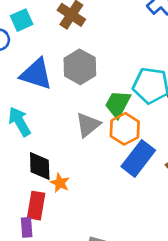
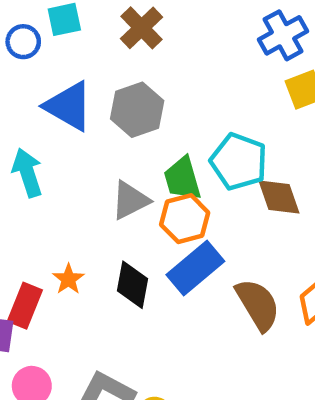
green trapezoid: (118, 104) -> (182, 179), turned -56
black diamond: (40, 166) -> (132, 285), moved

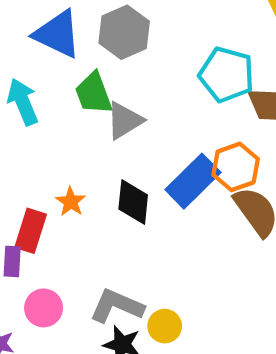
green trapezoid: (182, 179) -> (94, 93), moved
orange hexagon: (185, 219) -> (236, 167), moved

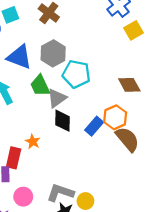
cyan pentagon: (227, 75) -> (76, 74), moved
blue rectangle: (193, 181) -> (94, 126), size x0.7
black diamond: (133, 202) -> (63, 121), moved

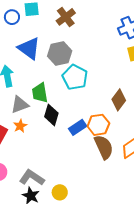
brown diamond: (129, 85) -> (119, 100), turned 50
green trapezoid: (40, 86) -> (40, 93), moved
gray triangle: (57, 98) -> (20, 105), moved
yellow circle: (85, 201) -> (60, 192), moved

